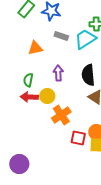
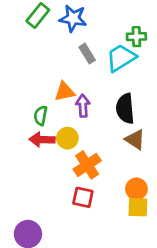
gray rectangle: (61, 36) -> (87, 54), turned 40
orange triangle: (35, 48) -> (65, 92), moved
red square: (78, 138) -> (83, 197), moved

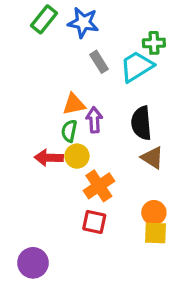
green semicircle: (41, 116) -> (69, 131), moved

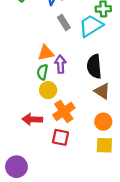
red arrow: (49, 158) -> (32, 119), moved
orange circle: (154, 213) -> (103, 122), moved

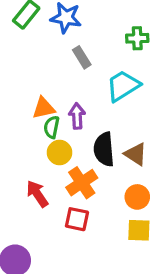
cyan trapezoid: (91, 26) -> (123, 86), moved
orange triangle: (46, 53) -> (44, 108), moved
black semicircle: (94, 66) -> (104, 149), moved
red arrow: (32, 119) -> (37, 194), turned 54

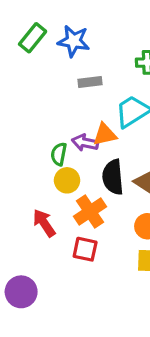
gray rectangle: (82, 57) -> (90, 82), turned -65
orange triangle: (44, 108) -> (105, 134), moved
purple arrow: (77, 116) -> (85, 143), turned -75

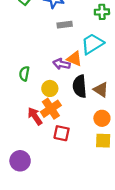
orange triangle: (105, 134) -> (74, 59), turned 35
green semicircle: (59, 154) -> (24, 74), moved
orange cross: (90, 211) -> (51, 109), moved

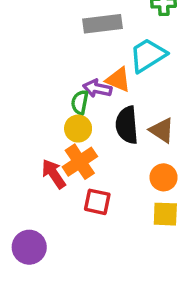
gray rectangle: (65, 25) -> (102, 24), size x1.5
green semicircle: (24, 74) -> (80, 102), moved

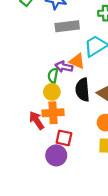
orange cross: (80, 162) -> (53, 113), turned 30
purple circle: (29, 247) -> (56, 155), moved

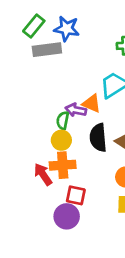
gray rectangle: (67, 26) -> (47, 50), moved

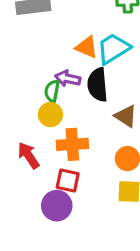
orange triangle: (92, 103) -> (87, 47), moved
black semicircle: (98, 138) -> (98, 85), moved
orange cross: (63, 165) -> (72, 144), moved

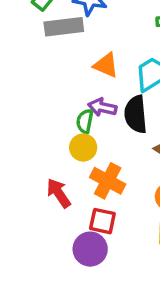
orange triangle: (87, 47) -> (106, 65), moved
orange cross: (72, 144) -> (108, 181), turned 32

